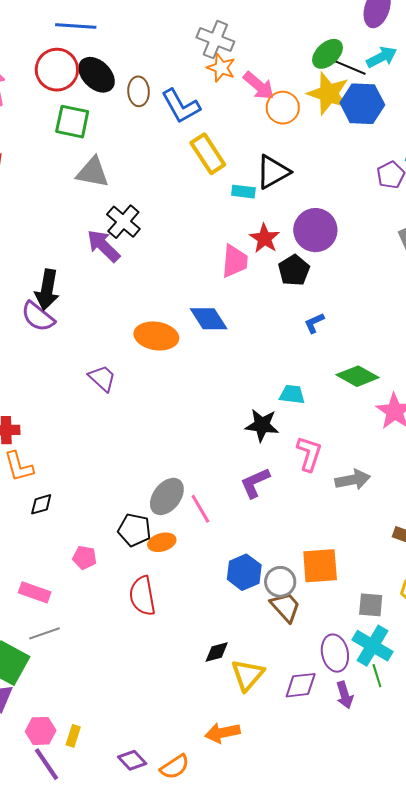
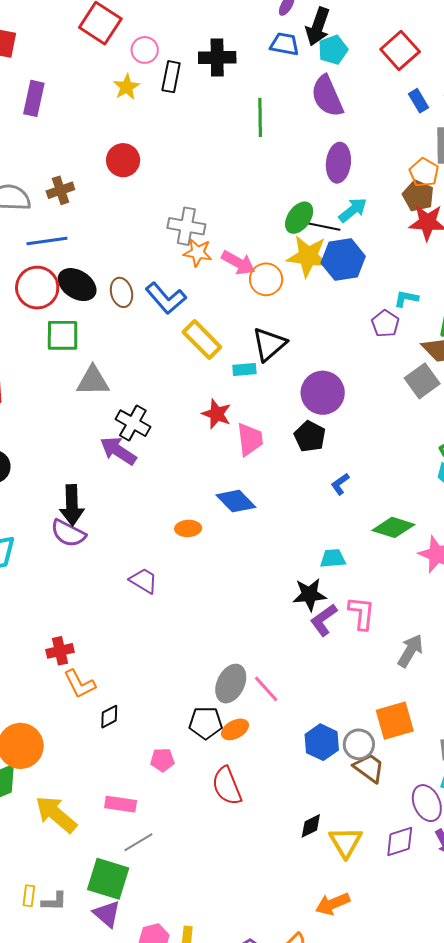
red star: (265, 238) -> (217, 414), moved
orange ellipse: (156, 336) -> (188, 528), size x0.6
gray arrow: (353, 480) -> (410, 651), moved, turned -36
purple L-shape: (255, 483) -> (324, 620), moved

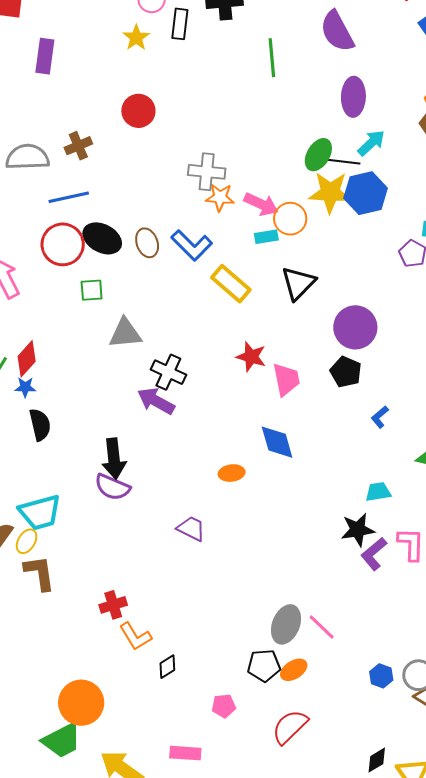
green square: (63, 335) -> (92, 290), size x0.7
cyan rectangle: (244, 370) -> (266, 237), moved
blue diamond: (236, 501) -> (277, 442), turned 33
blue hexagon: (322, 742) -> (381, 676), size x0.7
red semicircle: (227, 786) -> (290, 727), turned 72

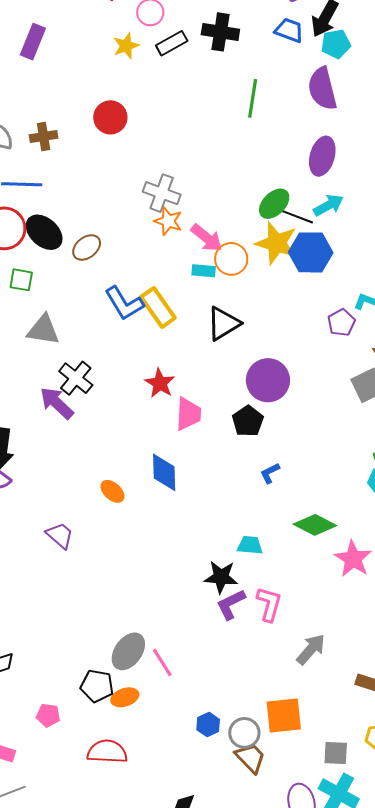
black rectangle: (180, 24) -> (172, 43), turned 40
brown ellipse: (147, 243) -> (87, 247), turned 56
blue L-shape: (192, 245) -> (124, 303), moved
orange ellipse: (232, 473) -> (112, 491), turned 35
red semicircle: (290, 727) -> (107, 752), turned 33

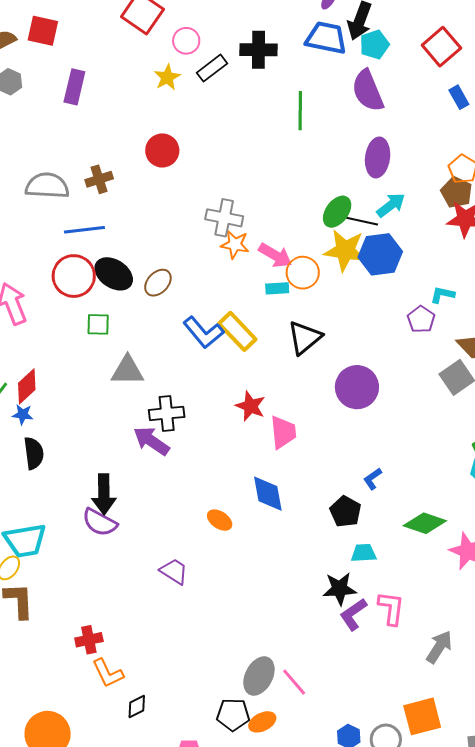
blue trapezoid: (289, 30) -> (326, 38), size x1.4
black cross: (76, 378) -> (167, 413), turned -36
black pentagon: (248, 421) -> (345, 512), moved

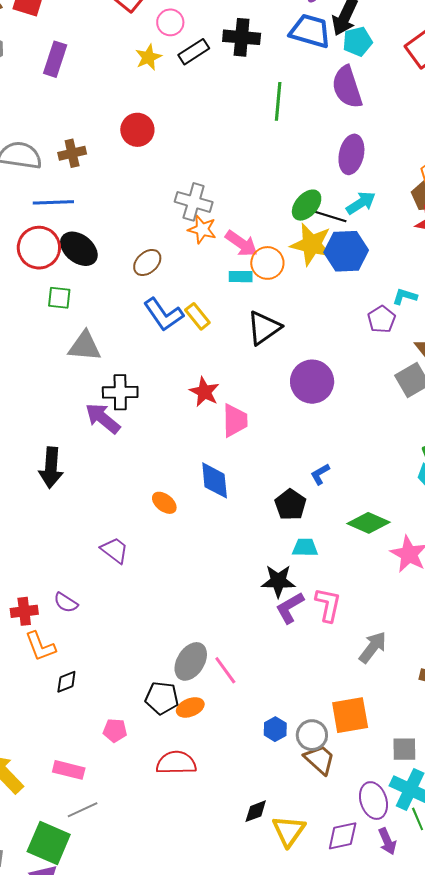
brown ellipse: (158, 283) -> (147, 262), moved
yellow rectangle: (237, 331) -> (197, 316), size x0.7
purple semicircle: (100, 522) -> (66, 603), moved, size x0.7

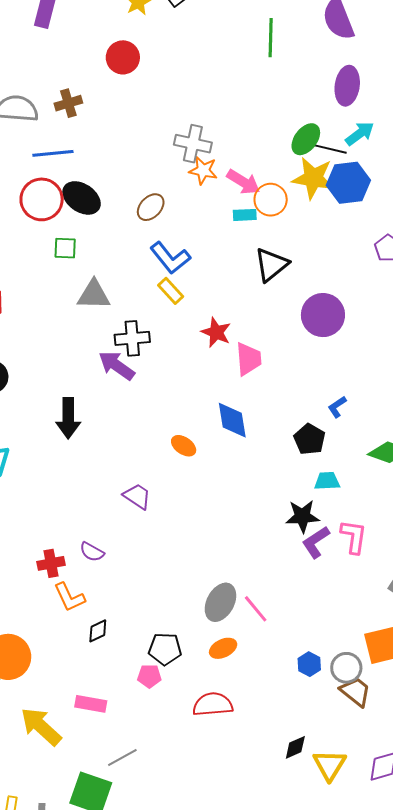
red circle: (137, 130) -> (123, 57), moved
yellow rectangle: (197, 316) -> (171, 291), moved
black pentagon: (162, 698) -> (165, 649), moved
pink rectangle: (69, 770) -> (91, 704), moved

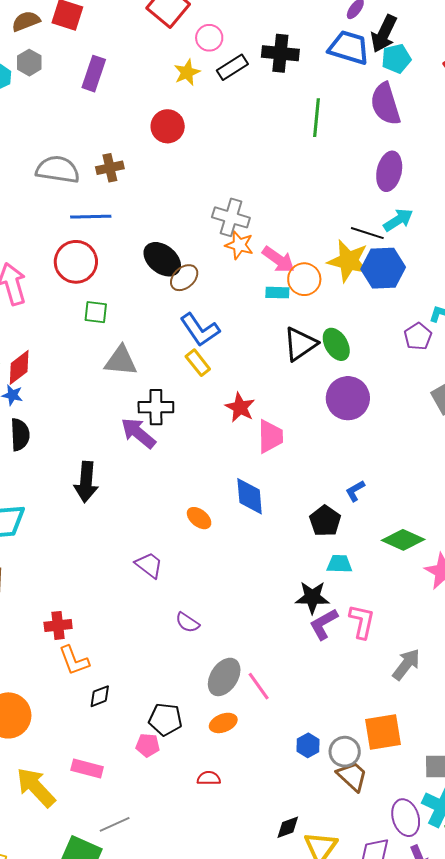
green ellipse: (306, 139) -> (336, 344), moved, turned -72
black ellipse: (82, 198) -> (162, 259), moved
purple semicircle: (92, 552) -> (187, 623), moved
red semicircle: (213, 704) -> (209, 778), size x0.6

